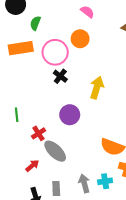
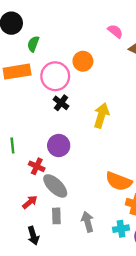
pink semicircle: (87, 12) -> (115, 31), moved
purple circle: (70, 115) -> (59, 146), moved
red cross: (38, 133) -> (37, 166), turned -32
cyan cross: (105, 181) -> (121, 229), moved
gray rectangle: (56, 189) -> (56, 216), moved

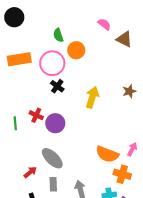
green semicircle: (33, 44) -> (58, 35), moved, turned -40
red cross: (37, 166) -> (36, 115), moved

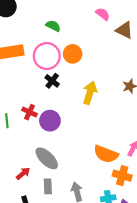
green semicircle: (58, 35) -> (53, 26), turned 136
orange circle: (76, 50) -> (73, 54), moved

